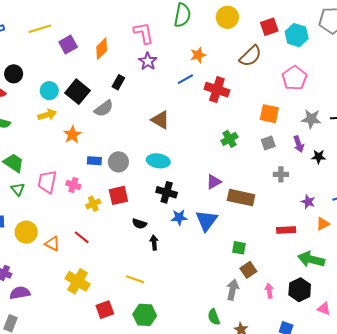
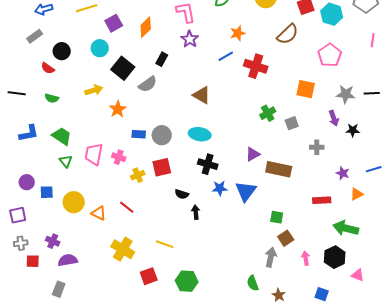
cyan circle: (49, 91) -> (100, 48), moved
gray square: (268, 143) -> (292, 123), moved
yellow line: (135, 279) -> (165, 244), moved

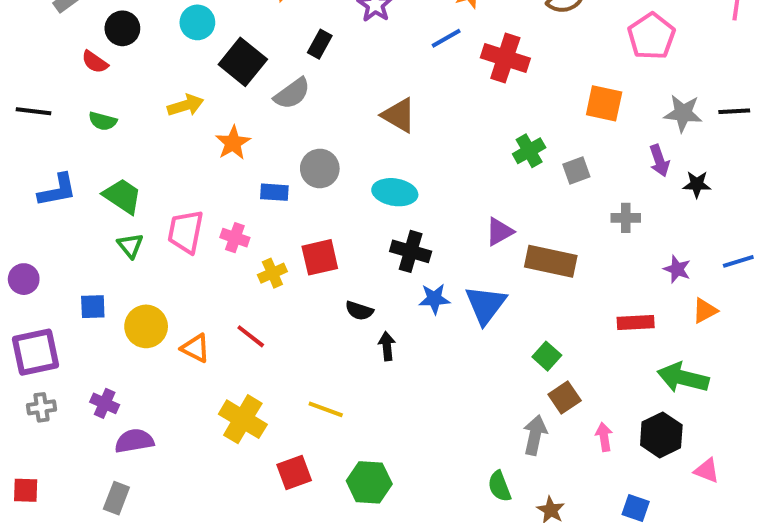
gray circle: (162, 135) -> (320, 169), moved
purple circle: (27, 182) -> (24, 279), moved
purple square: (18, 215) -> (36, 352), size x1.4
green square: (277, 217) -> (547, 356), turned 32
red square: (33, 261) -> (26, 490), moved

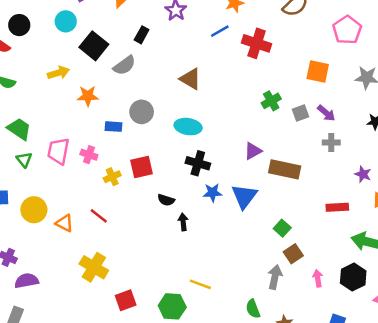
orange star: (233, 143) -> (88, 96), turned 30
purple arrow: (659, 161) -> (326, 113), moved, turned -30
yellow line: (326, 409) -> (200, 284), moved

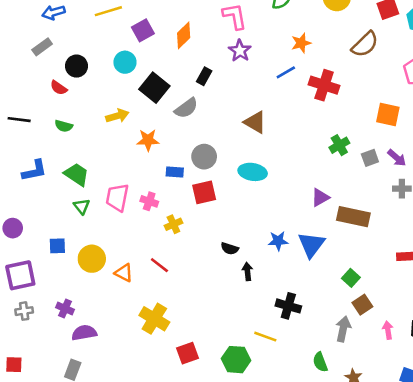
black cross: (198, 163) -> (288, 306), moved
red square: (142, 167) -> (204, 192), moved

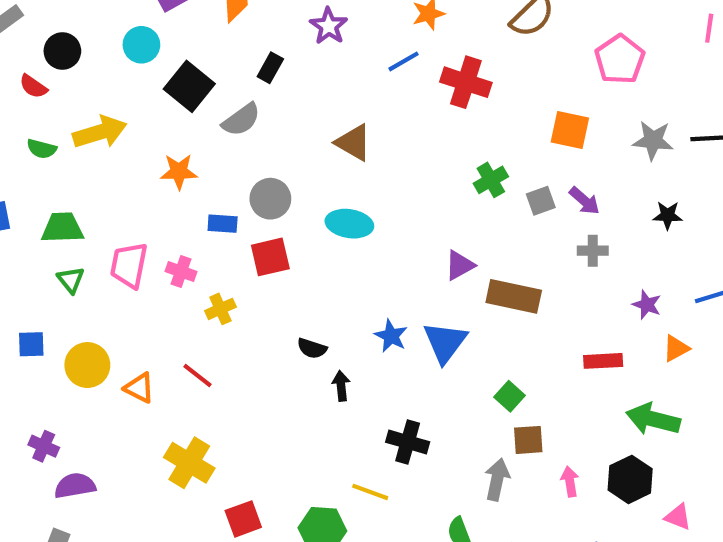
yellow arrow: (117, 116) -> (100, 132), moved, size x1.4
green trapezoid: (76, 174) -> (62, 228), turned -36
blue star: (278, 241) -> (391, 336), turned 30
brown square: (362, 305) -> (528, 440), turned 30

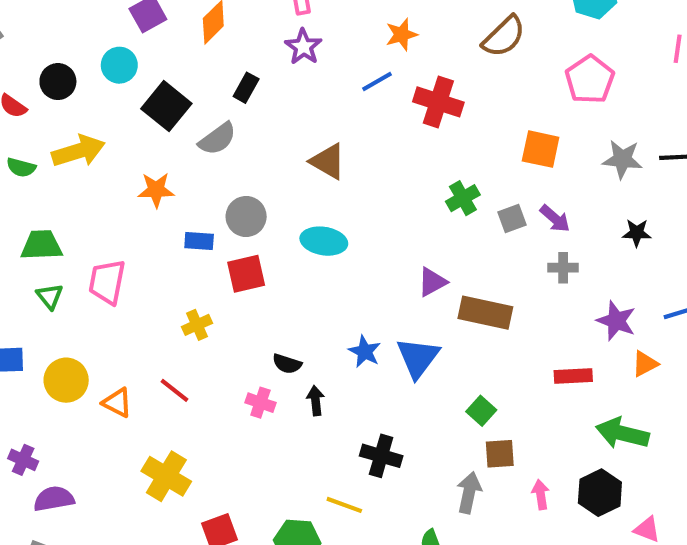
black circle: (62, 51) -> (58, 82), moved
pink cross: (181, 271) -> (260, 403), moved
purple star: (647, 305) -> (616, 321), size x1.4

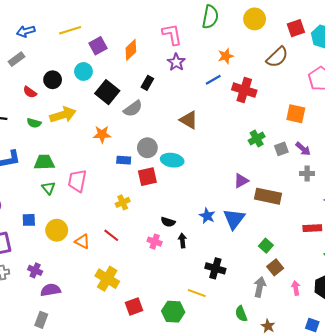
cyan ellipse: (324, 241) -> (172, 160), moved
brown square: (500, 454) -> (275, 267), turned -35

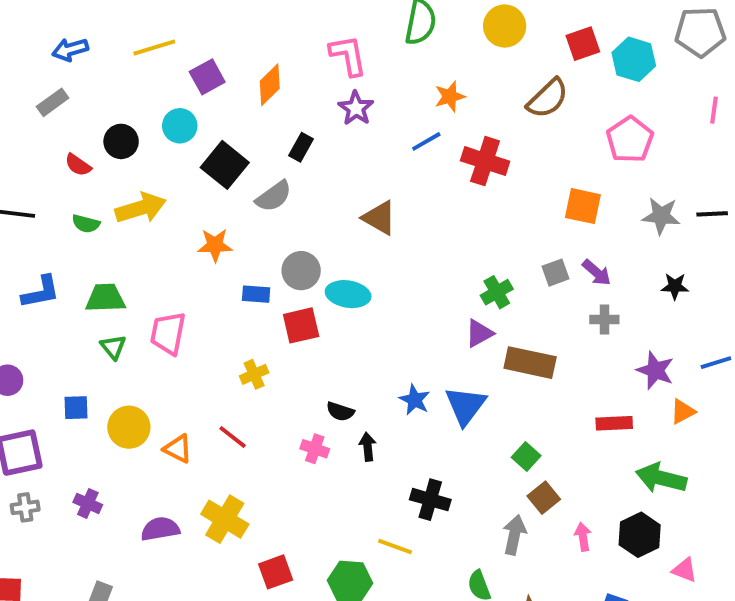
green cross: (257, 138) -> (497, 292), moved
purple semicircle: (51, 290) -> (160, 529), moved

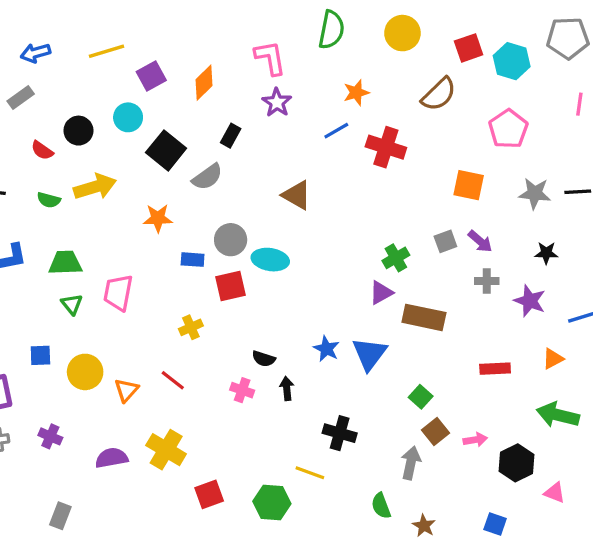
purple star: (655, 370) -> (530, 301), moved
orange triangle: (178, 449) -> (126, 390), turned 45
green arrow: (661, 478) -> (558, 415), moved
pink arrow: (583, 537) -> (475, 440), moved, turned 90

